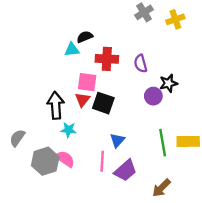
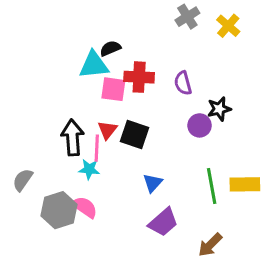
yellow cross: (175, 19) -> (228, 26), turned -30
cyan triangle: (72, 50) -> (94, 65), size x1.5
pink square: (87, 82) -> (113, 89), moved
pink line: (102, 161) -> (97, 148), moved

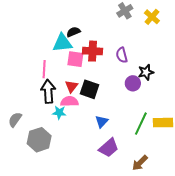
pink line: (97, 148) -> (44, 69), moved
green line: (212, 186) -> (141, 124), turned 35
pink semicircle: (85, 207) -> (69, 101), moved, turned -36

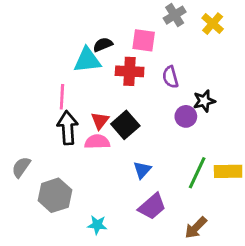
pink square: (75, 59) -> (144, 40), moved
black square: (90, 89) -> (125, 125), turned 30
cyan star: (59, 113) -> (97, 225), moved

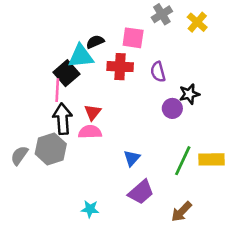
black square: (125, 125) -> (66, 73), moved
gray hexagon: (55, 195) -> (51, 149), moved

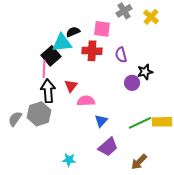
pink semicircle: (90, 132) -> (86, 101), moved
green line: (183, 161) -> (140, 123), turned 40

